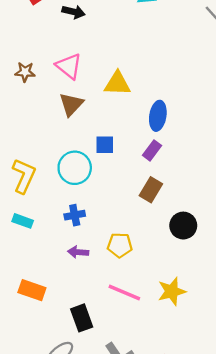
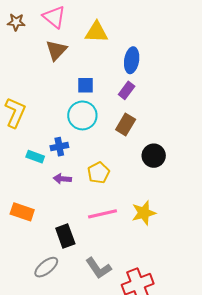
cyan circle: (75, 168) -> (82, 115), moved
cyan rectangle: (23, 221) -> (35, 157), moved
yellow pentagon: (120, 245) -> (98, 173), turned -30
pink line: (124, 293) -> (102, 214), turned -36

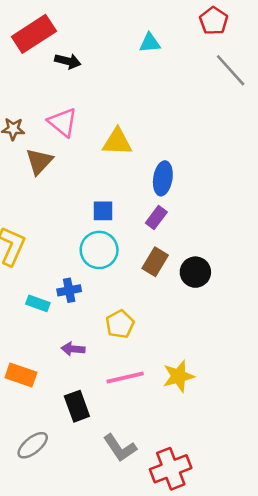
brown triangle: (56, 50) -> (39, 161), moved
black circle: (154, 156) -> (195, 272), moved
purple arrow: (62, 179) -> (73, 349), moved
gray ellipse: (46, 267) -> (33, 445), moved

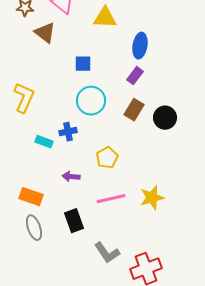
brown triangle: (39, 161) -> (45, 33), turned -35
blue square: (103, 211) -> (83, 64), moved
gray ellipse: (33, 445) -> (34, 228), moved, turned -70

